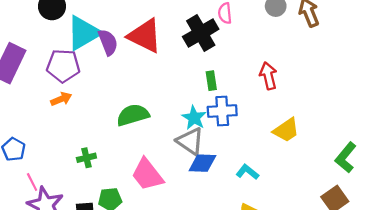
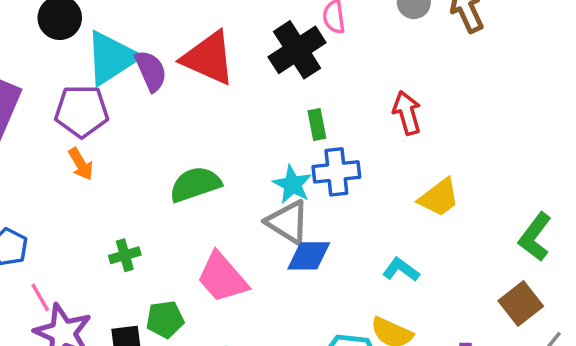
orange arrow: (61, 99) -> (81, 164), turned 84
cyan L-shape: (247, 172) -> (401, 270), moved

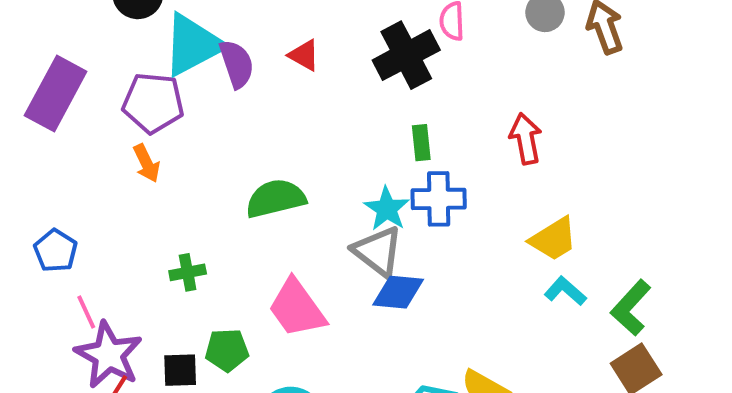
red triangle: (209, 58) -> (304, 55), size x0.5
green L-shape: (535, 237) -> (631, 308), moved
cyan L-shape: (401, 270) -> (565, 291), moved

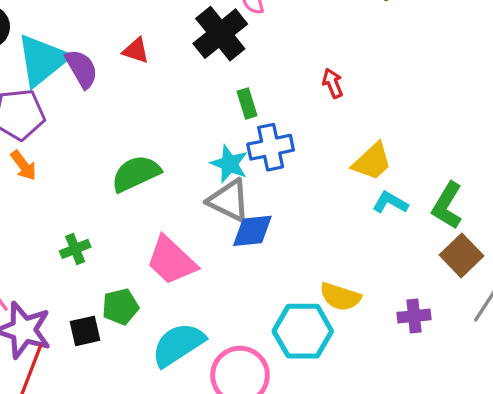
red arrow: (526, 139) -> (333, 83), size x0.7

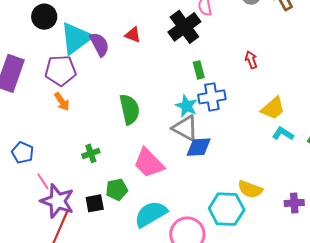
green semicircle: (136, 173) -> (130, 109), turned 100

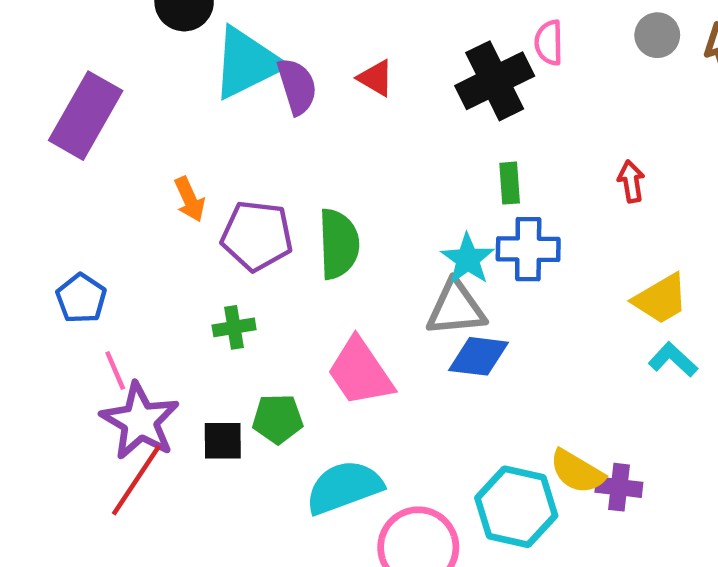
purple pentagon: (60, 71) -> (257, 236), moved
gray triangle: (185, 128) -> (456, 308), turned -44
purple cross: (294, 203) -> (619, 487), moved

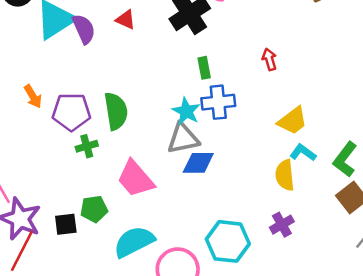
green cross: (234, 327) -> (87, 146), moved
yellow semicircle: (577, 472) -> (285, 175), moved, turned 60
purple cross: (619, 487) -> (282, 225), turned -30

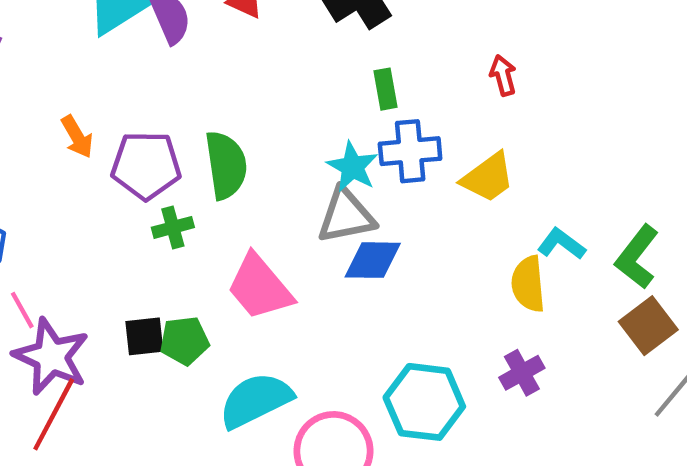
yellow trapezoid: (293, 121) -> (488, 178), moved
black square: (66, 224) -> (144, 336), moved

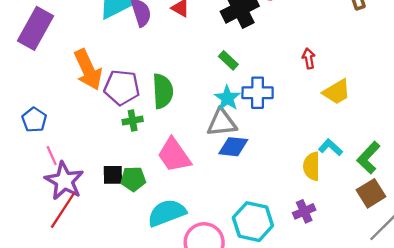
green rectangle: (385, 89) -> (228, 60), moved, turned -42
orange arrow: (77, 137) -> (88, 70), size x1.8
yellow trapezoid: (488, 178) -> (337, 92), moved

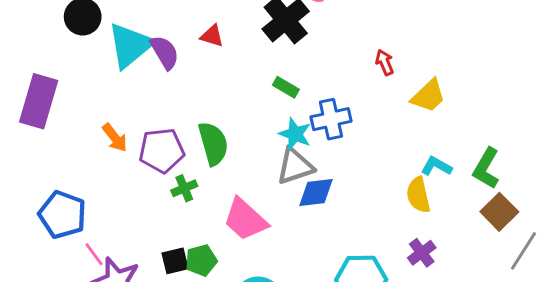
orange arrow: (88, 70) -> (115, 138), size x0.6
blue pentagon: (34, 120) -> (62, 215), size x1.5

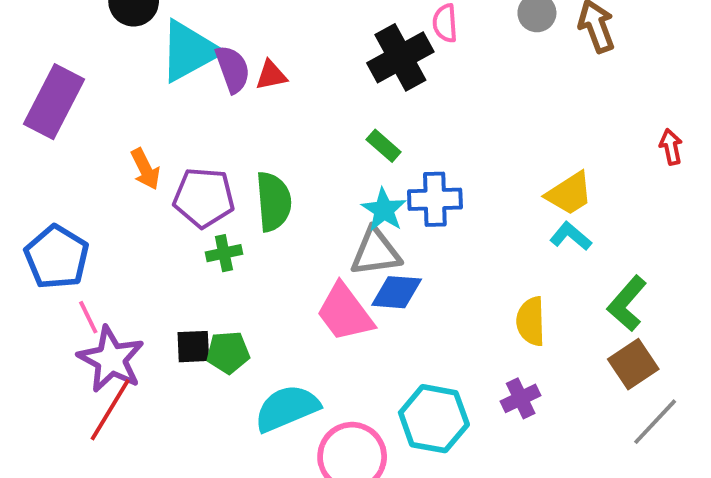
red triangle: (212, 36) -> (271, 75), moved, turned -40
red arrow: (385, 62) -> (671, 147), moved
cyan L-shape: (436, 166) -> (571, 236), moved
pink trapezoid: (245, 219) -> (345, 313), moved

